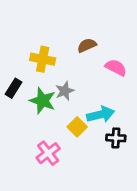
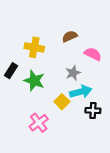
gray star: (65, 91) -> (73, 73), moved

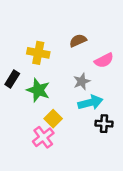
pink semicircle: (93, 54) -> (104, 60), turned 126
yellow square: (62, 102) -> (53, 119), moved

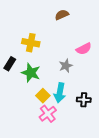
brown semicircle: (78, 41) -> (62, 15), moved
cyan arrow: (90, 103) -> (60, 93), moved, turned 114
pink cross: (43, 137) -> (48, 114), moved

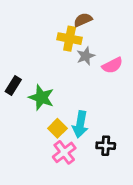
yellow cross: (31, 43) -> (70, 39), moved
gray star: (66, 66) -> (86, 56), moved
black cross: (84, 100) -> (106, 146), moved

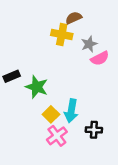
gray star: (86, 56) -> (89, 44), moved
black rectangle: (13, 85) -> (12, 76), turned 35

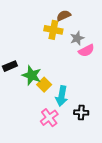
yellow square: (51, 114) -> (44, 85), moved

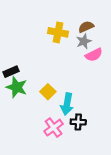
brown semicircle: (64, 15) -> (86, 27), moved
green star: (32, 75) -> (17, 87), moved
black cross: (81, 112) -> (78, 122), moved

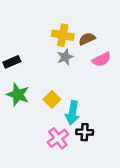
brown semicircle: (86, 27) -> (87, 39), moved
gray star: (84, 41) -> (65, 57), moved
black rectangle: (11, 72) -> (12, 62), moved

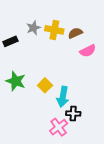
gray star: (65, 57) -> (33, 28), moved
black rectangle: (12, 62) -> (10, 41), moved
pink cross: (58, 138) -> (59, 127), moved

